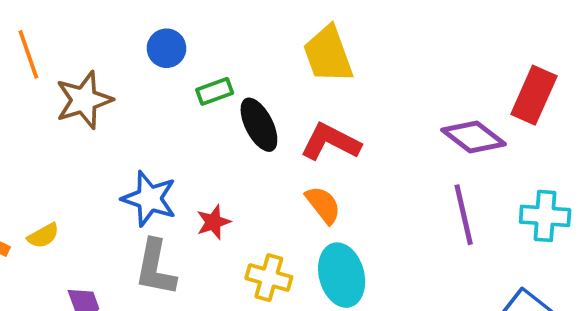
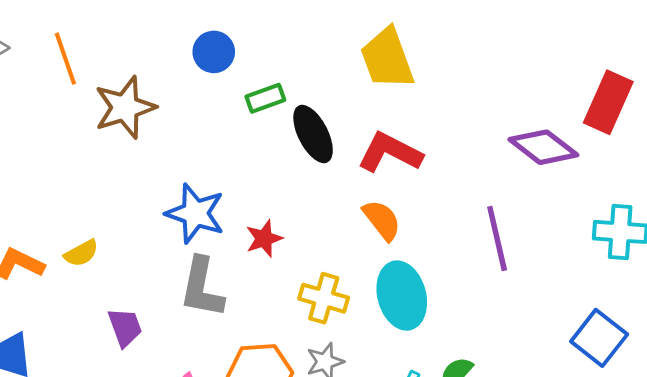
purple line: (464, 215) -> (497, 239), moved

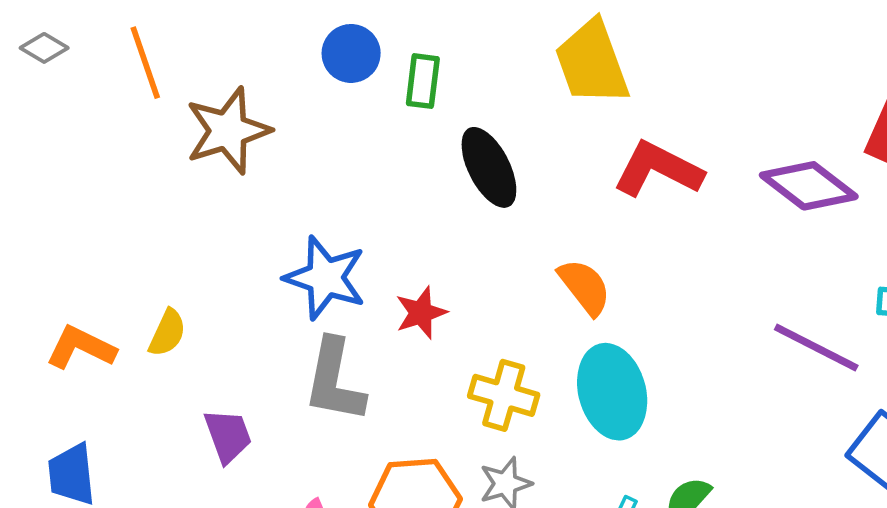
green rectangle: (265, 98) -> (423, 81), moved, turned -63
red L-shape: (390, 153) -> (658, 169), moved
purple line: (497, 239) -> (816, 348), moved, turned -50
yellow semicircle: (81, 253) -> (167, 333), turned -36

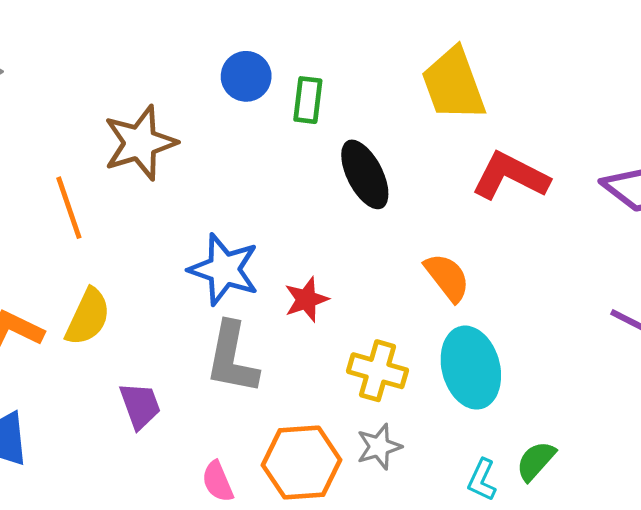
orange line: (145, 63) -> (69, 208), moved
yellow semicircle: (167, 333) -> (88, 317), size x1.4

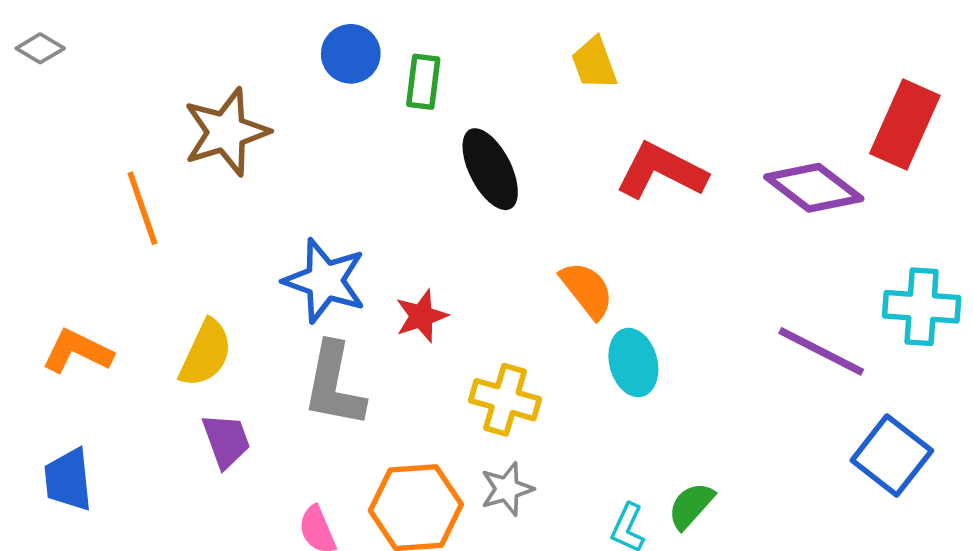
yellow trapezoid: (453, 84) -> (594, 63), size x0.6
yellow semicircle: (88, 317) -> (206, 353), moved
cyan ellipse: (471, 368) -> (633, 363), moved, size x0.7

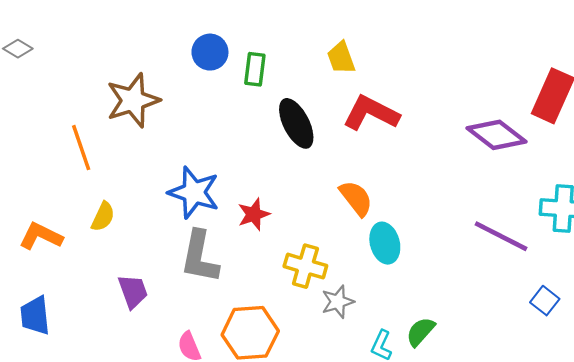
yellow trapezoid: (594, 63) -> (341, 58), moved
red L-shape: (661, 171) -> (371, 113), moved
yellow semicircle: (206, 353) -> (103, 217), moved, size x0.7
blue square: (892, 455) -> (545, 301), size x0.6
gray star: (507, 489) -> (338, 302), moved

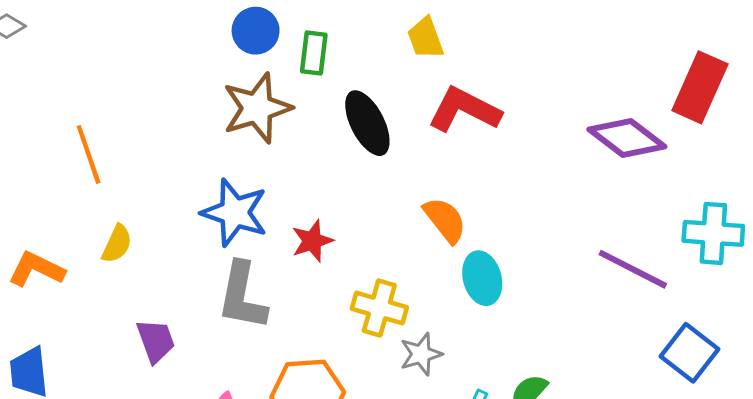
brown star: (133, 100) -> (257, 108), moved
blue square: (545, 301) -> (689, 353), size x1.5

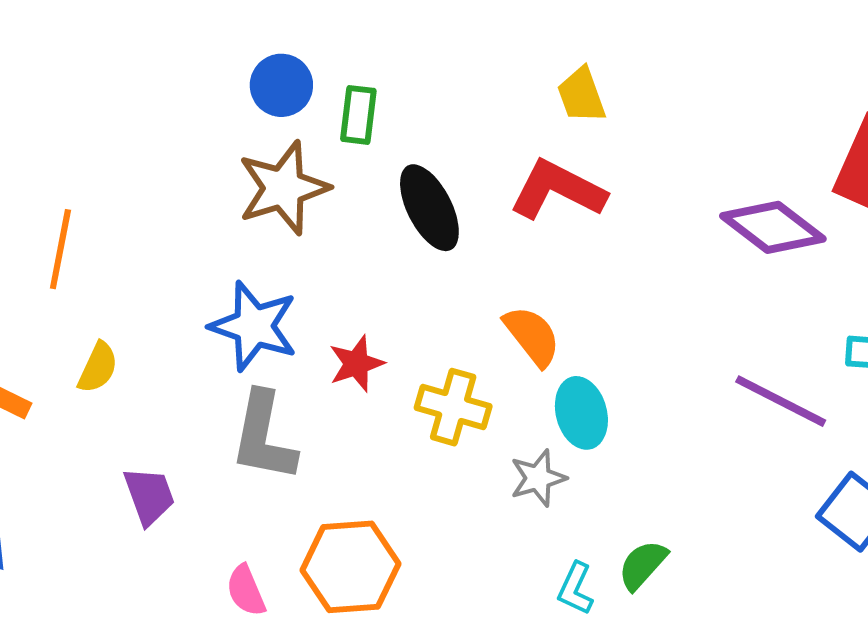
yellow trapezoid: (426, 38) -> (581, 95), moved
orange line: (89, 154) -> (60, 249), turned 30
yellow cross: (379, 308) -> (453, 407), moved
gray star: (421, 354) -> (538, 478), moved

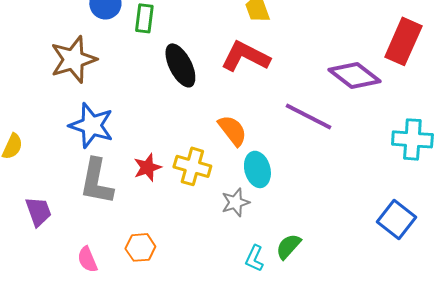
brown star: (283, 188) -> (73, 59), moved
red star: (356, 364) -> (147, 167), moved
purple line: (781, 401) -> (308, 116), moved
orange hexagon: (350, 567) -> (140, 247), size x0.6

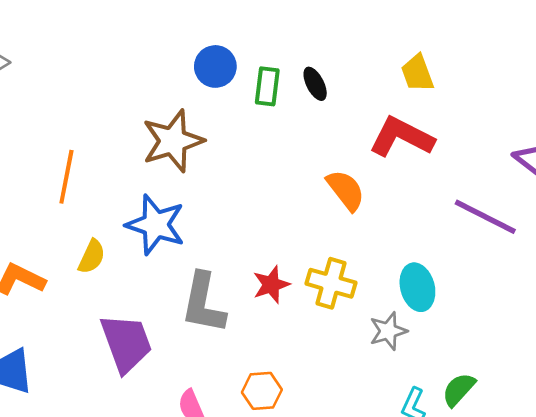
black ellipse: (180, 65) -> (315, 84), moved, size x0.6
blue star: (91, 125) -> (156, 225), moved
orange semicircle: (232, 130) -> (346, 190), moved
purple trapezoid: (38, 211) -> (126, 343), size x1.5

